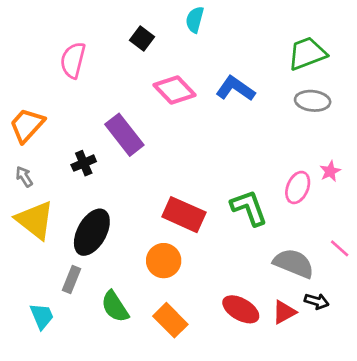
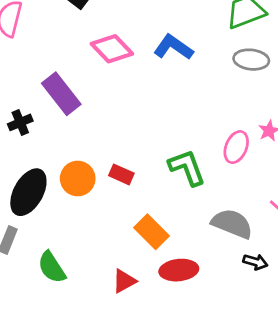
red rectangle: (184, 215) -> (121, 174), size x0.6
orange circle: (164, 261) -> (78, 179), moved
red ellipse: (241, 309) -> (179, 270), turned -36
red triangle: (284, 312) -> (124, 281), moved
orange rectangle: (170, 320) -> (151, 232), moved

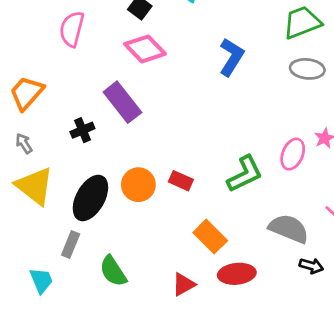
blue L-shape: (173, 47) -> (231, 57), turned 87
pink diamond: (112, 49) -> (145, 49), moved
green L-shape: (187, 168) -> (245, 174), turned 84

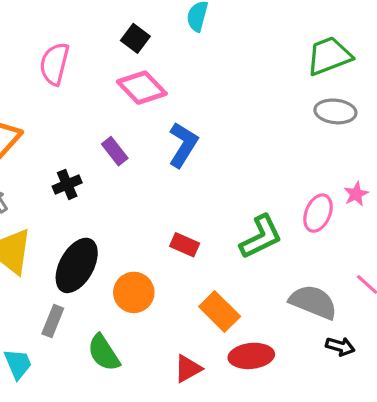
blue L-shape: (231, 57) -> (183, 145), moved
purple rectangle: (122, 102) -> (115, 151), size x0.6
orange circle: (138, 185) -> (134, 292), moved

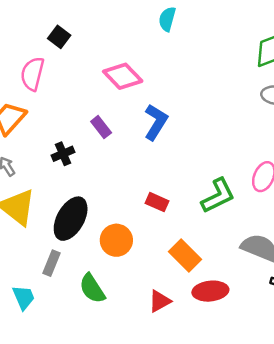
black square: (135, 38) -> (59, 37), moved
pink semicircle: (54, 64) -> (32, 74), moved

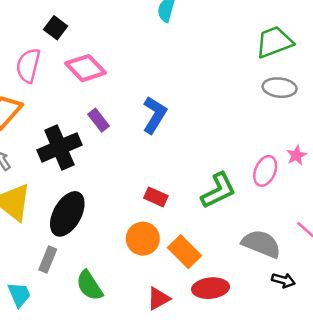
pink diamond: (123, 76) -> (86, 68), moved
black cross: (63, 154) -> (59, 147), size x1.8
orange circle: (116, 240) -> (143, 239), moved

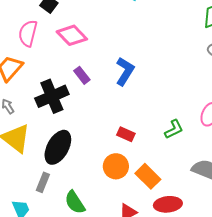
green L-shape: (218, 190) -> (174, 129), size x0.7

